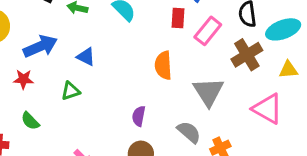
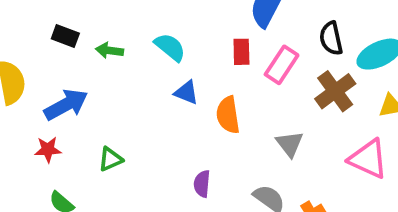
blue triangle: (86, 57) -> (186, 92), moved
gray triangle: (208, 92) -> (290, 144), size x0.7

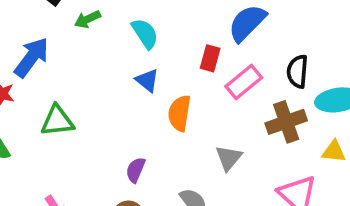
green arrow: (109, 50) -> (88, 19), turned -50
blue arrow: (66, 105) -> (32, 57), turned -42
green triangle: (110, 159) -> (57, 121), size x1.4

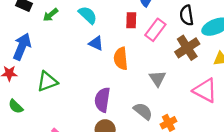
purple semicircle: (136, 170) -> (102, 100), size x1.5

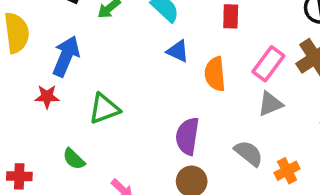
pink rectangle: (155, 30) -> (268, 64), moved
gray triangle: (157, 78) -> (270, 104), turned 42
green semicircle: (16, 106) -> (74, 159), moved

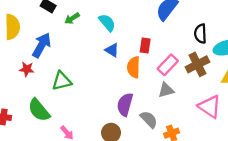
red rectangle: (231, 16) -> (145, 46), moved
purple semicircle: (187, 136) -> (125, 104), moved
green semicircle: (74, 159) -> (39, 110), size x1.6

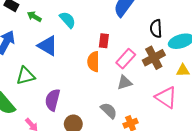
green arrow: (72, 18) -> (34, 16), turned 64
blue triangle: (112, 50) -> (48, 46), moved, size x1.5
purple semicircle: (125, 104) -> (53, 100), moved

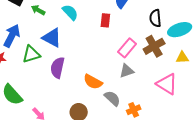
red rectangle: (104, 41) -> (105, 20), moved
orange semicircle: (93, 62) -> (93, 82), moved, turned -60
green triangle: (26, 76) -> (31, 54), moved
purple semicircle: (53, 100) -> (58, 68), moved

